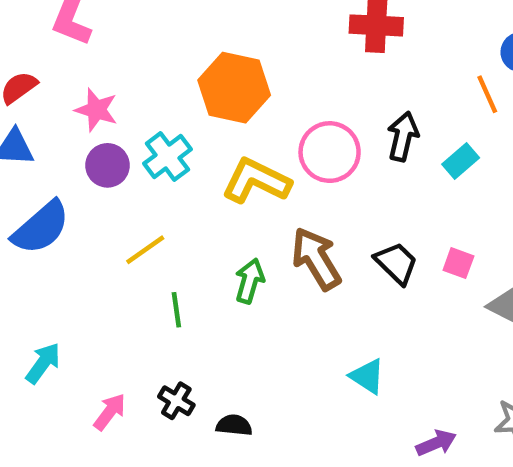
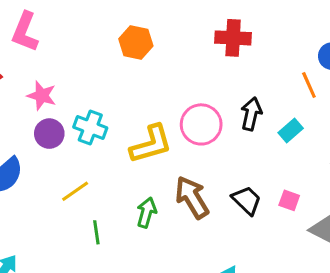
orange hexagon: (234, 88) -> (136, 42), moved, size x0.7
cyan cross: (167, 156) -> (90, 127), turned -32
yellow L-shape: (256, 181) -> (151, 144), turned 138

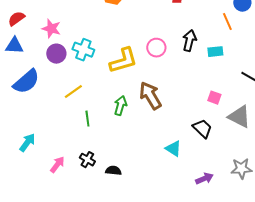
pink circle: (201, 124) -> (156, 48), size x0.7
cyan rectangle: (291, 131) -> (215, 52), turned 35
black trapezoid: (247, 200) -> (202, 129), moved

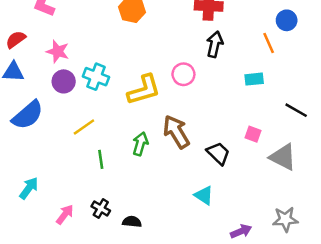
black arrow: (189, 41) -> (215, 44), moved
black trapezoid: (202, 129) -> (218, 153), moved

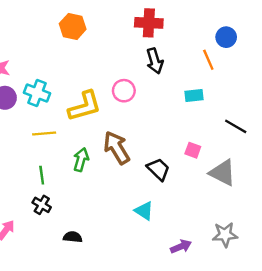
black arrow: (215, 44) -> (155, 61), turned 150
yellow line: (84, 127) -> (44, 134), moved, turned 30
black cross: (101, 209) -> (42, 205), moved

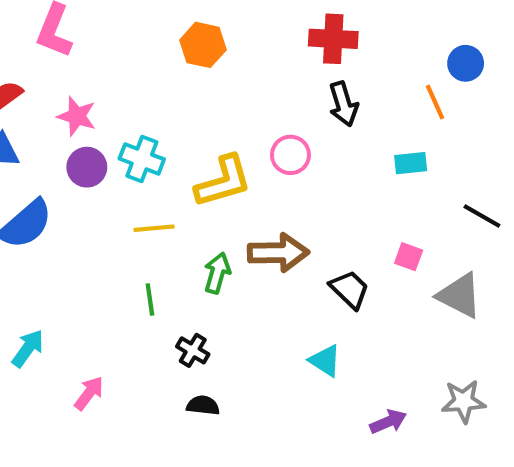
brown arrow: (117, 148) -> (278, 253), turned 120
black cross: (42, 205) -> (193, 350), moved

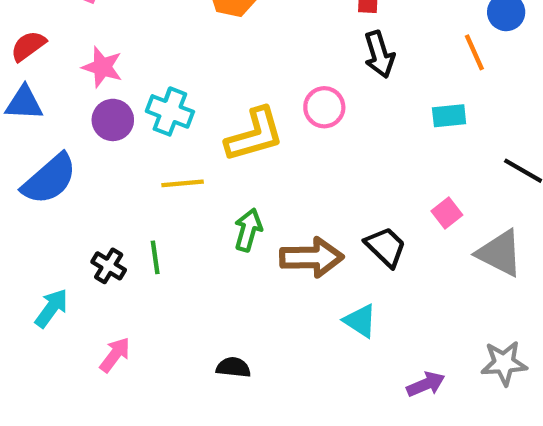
brown arrow: (278, 253) -> (312, 257), moved
pink square: (409, 257) -> (447, 213), turned 32
green line: (150, 299) -> (155, 257), moved
black cross: (193, 350) -> (109, 266), moved

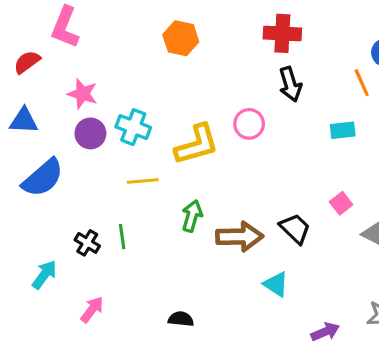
red semicircle: (28, 46) -> (27, 62), moved

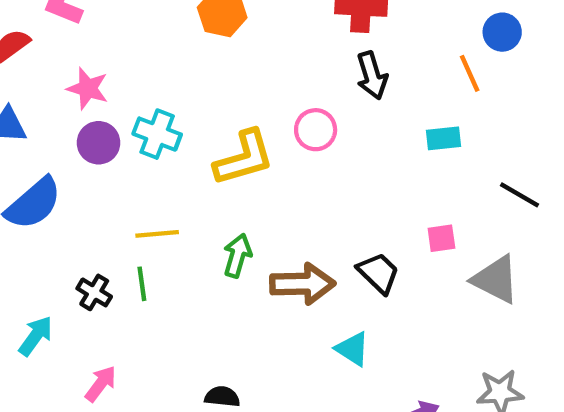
yellow line: (143, 181) -> (157, 234), moved
pink square: (341, 203) -> (441, 238), turned 30

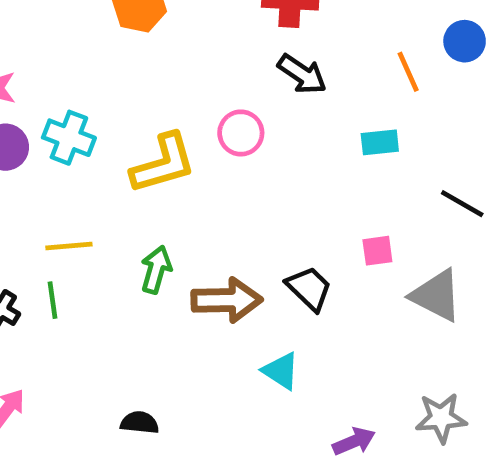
blue circle: (502, 32) -> (465, 41), moved
black arrow: (372, 75) -> (302, 74), turned -39

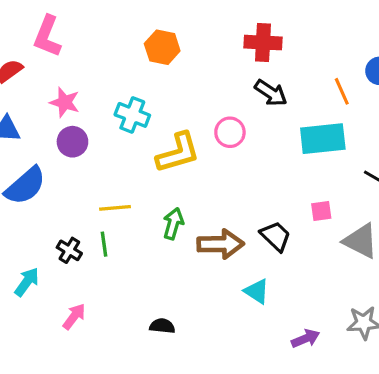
cyan cross: (69, 138) -> (132, 115), moved
cyan rectangle: (380, 142) -> (323, 139), size x1.8

